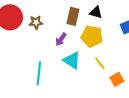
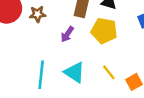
cyan triangle: (72, 60) -> (74, 72), moved
yellow line: (100, 63) -> (109, 72), moved

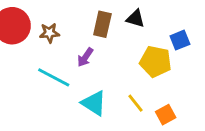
yellow pentagon: (104, 31) -> (156, 62), moved
cyan line: (41, 75) -> (54, 77), moved, turned -68

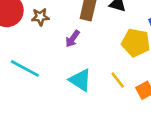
cyan line: (54, 77) -> (25, 68), moved

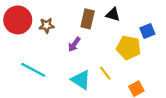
yellow line: (118, 80) -> (105, 73), moved

